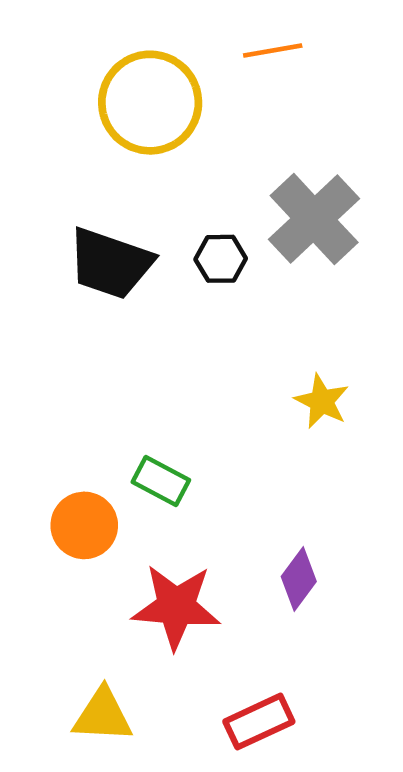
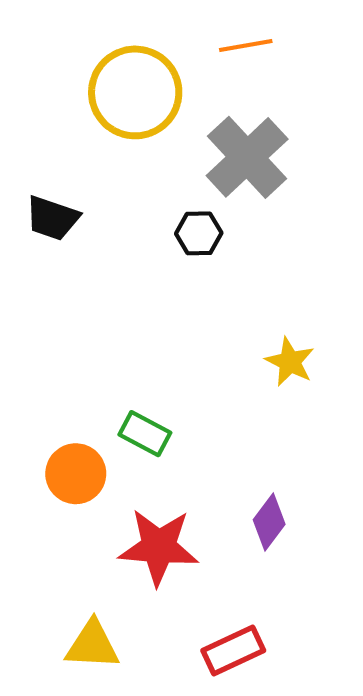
gray cross: (314, 219) -> (247, 157), moved
black trapezoid: (110, 263) -> (52, 218), moved, size x0.7

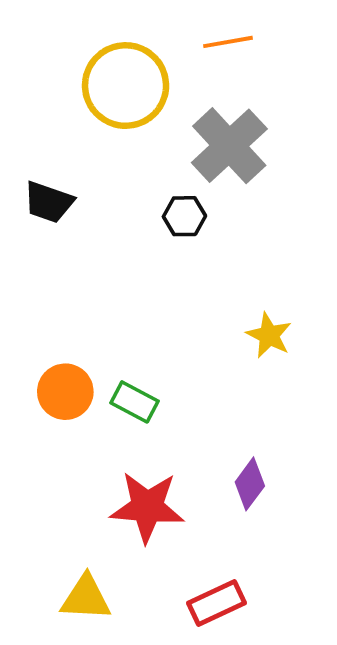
orange circle: (76, 474) -> (65, 392), moved

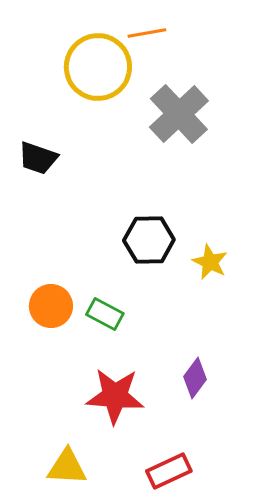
orange line: (228, 42) -> (147, 33), moved
black hexagon: (184, 216) -> (149, 240), moved, size x1.5

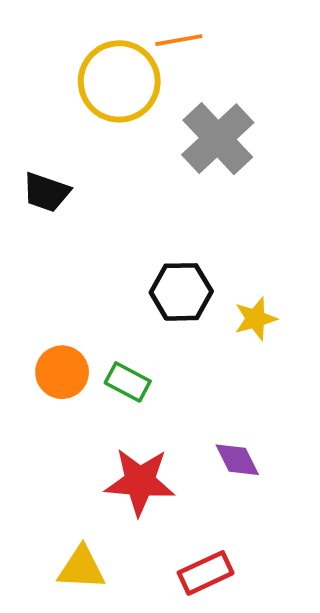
yellow star: (210, 262) -> (255, 319), turned 30
purple diamond: (195, 378) -> (237, 460), turned -63

